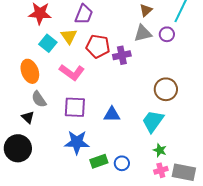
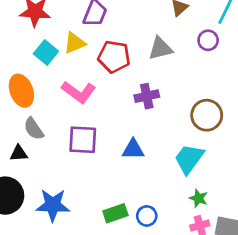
gray triangle: (143, 33) -> (160, 48), moved
yellow triangle: (69, 36) -> (75, 43), turned 42
purple cross: (122, 55) -> (147, 96), moved
black triangle: (28, 117) -> (19, 153), turned -48
blue star: (77, 142) -> (53, 205), moved

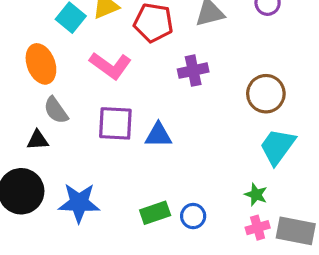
blue triangle: (133, 149) -> (158, 135), moved
cyan trapezoid: (189, 159) -> (277, 147), moved

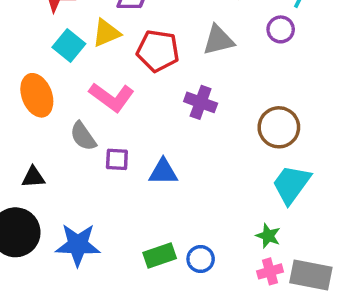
purple cross: (193, 71) -> (201, 102), turned 32
gray semicircle: (56, 110) -> (83, 136), moved
purple square: (115, 123) -> (117, 159), size x0.6

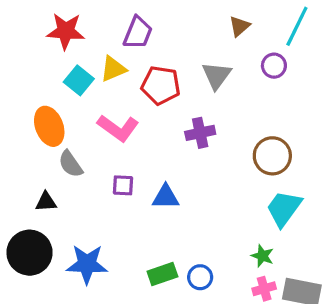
gray triangle: (218, 40) -> (217, 75), turned -40
purple cross: (201, 102) -> (200, 133), turned -32
gray semicircle: (83, 136) -> (71, 164), moved

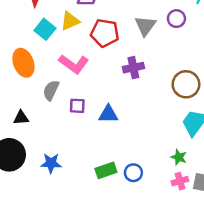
purple circle: (274, 66) -> (176, 19), moved
gray semicircle: (71, 164) -> (51, 90), moved, turned 60
blue star: (87, 264) -> (51, 163), size x0.7

